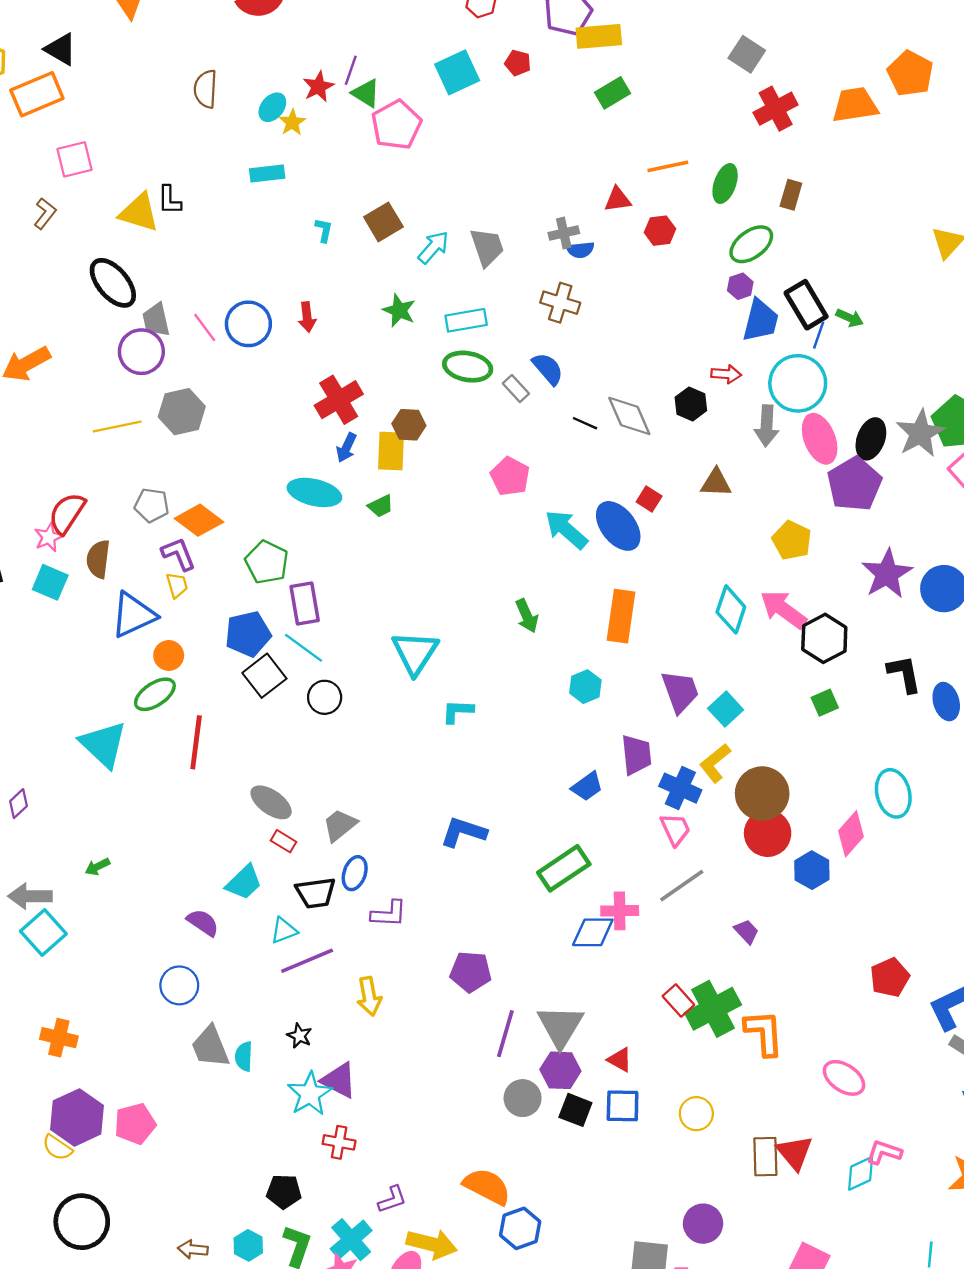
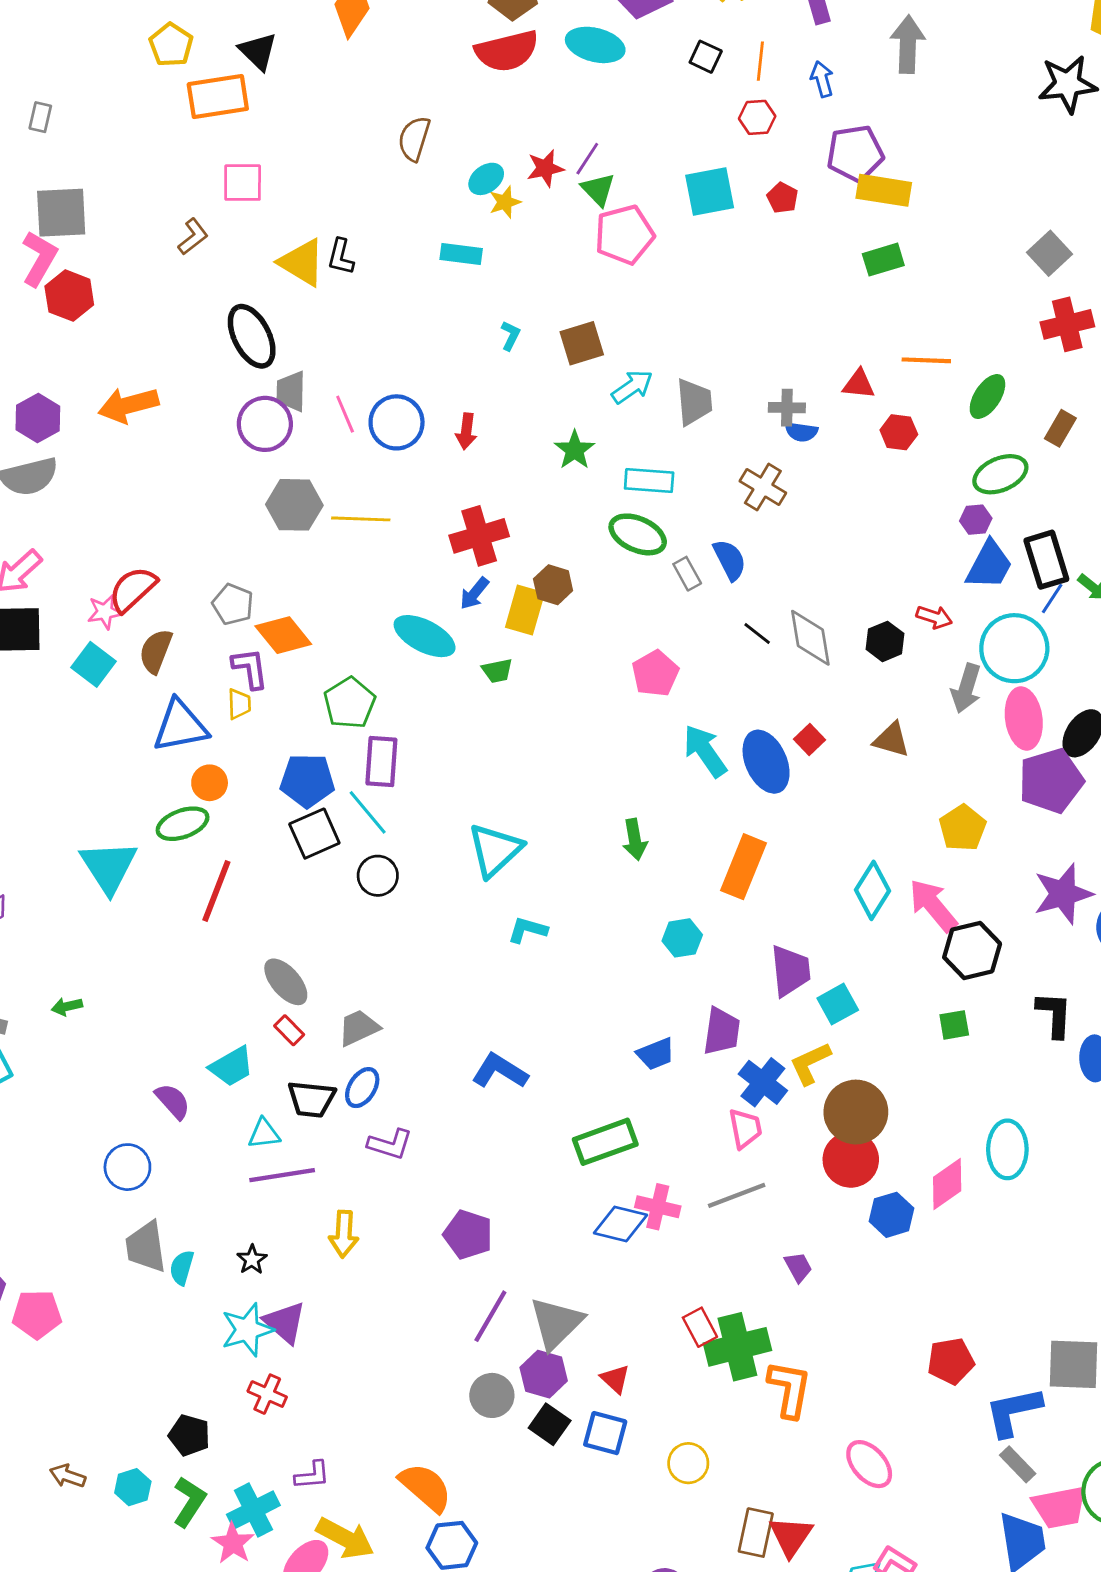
yellow line: (117, 427) -> (361, 519), moved

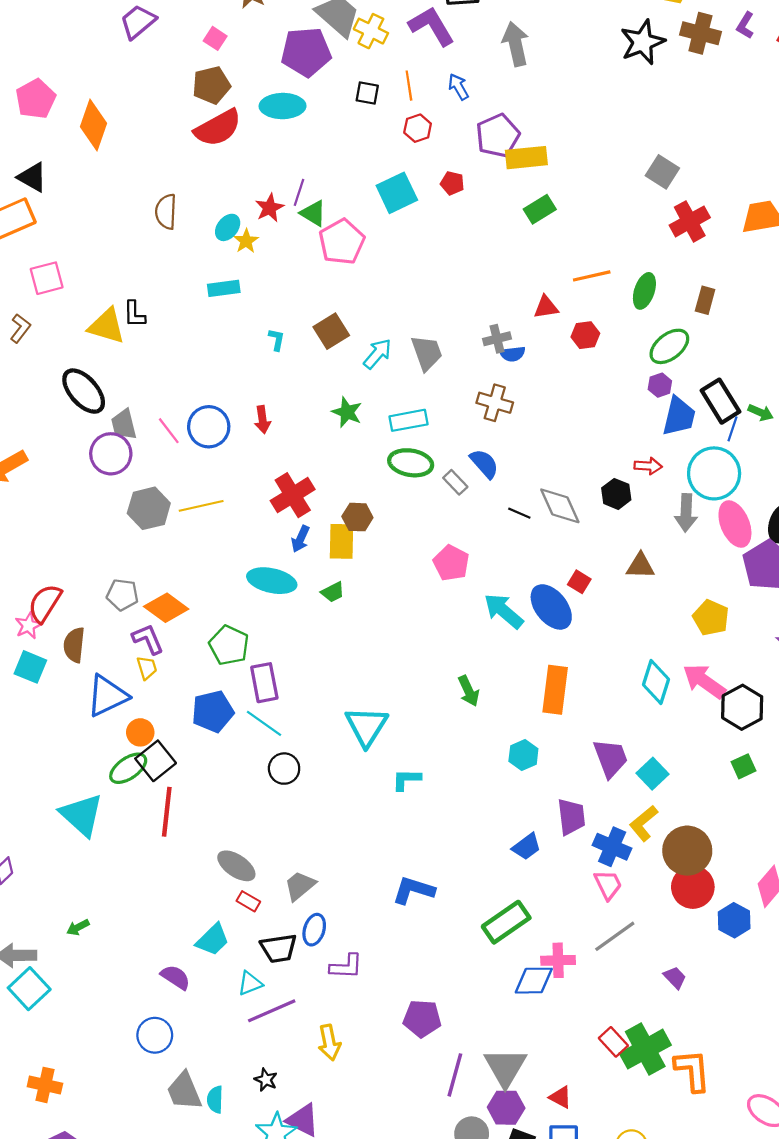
black square: (314, 834) -> (156, 761), moved

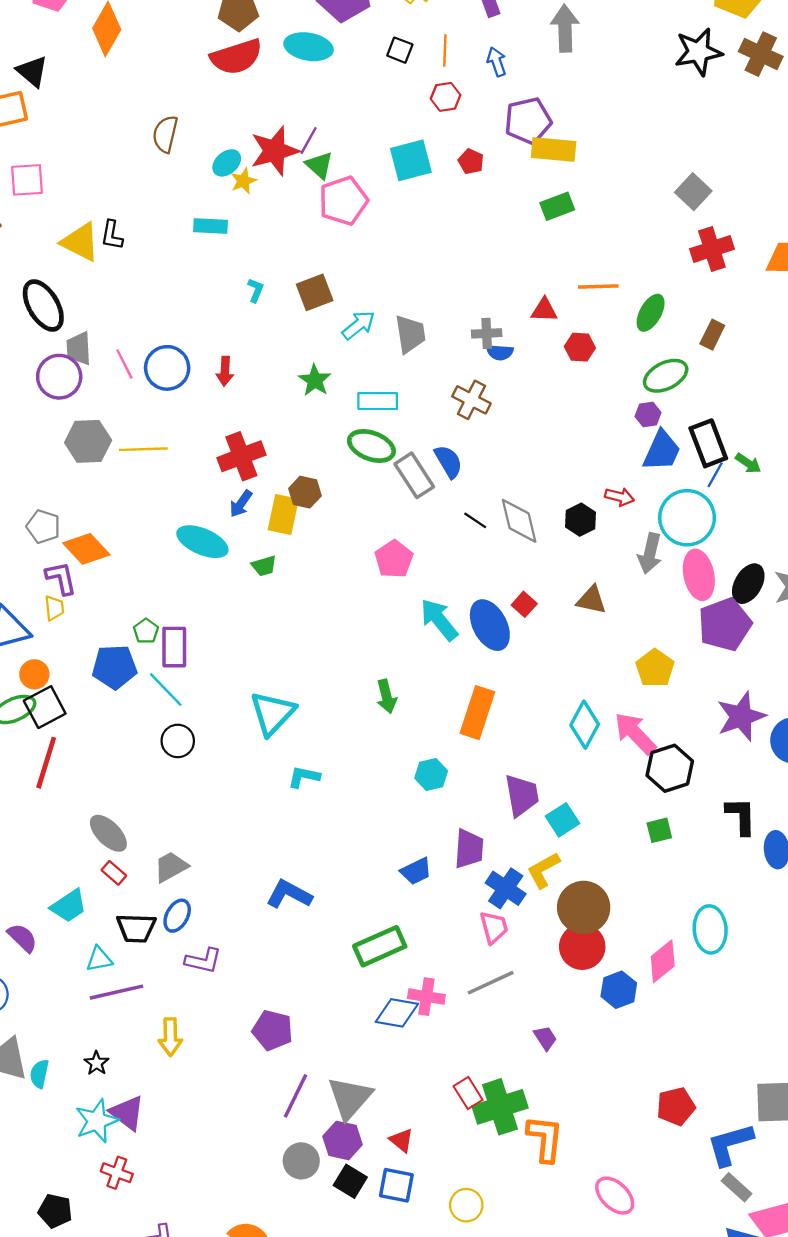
red star: (270, 208) -> (275, 151), size x1.6
gray rectangle: (455, 482) -> (414, 475), size x1.6
green pentagon: (229, 645) -> (146, 631), moved, size x0.6

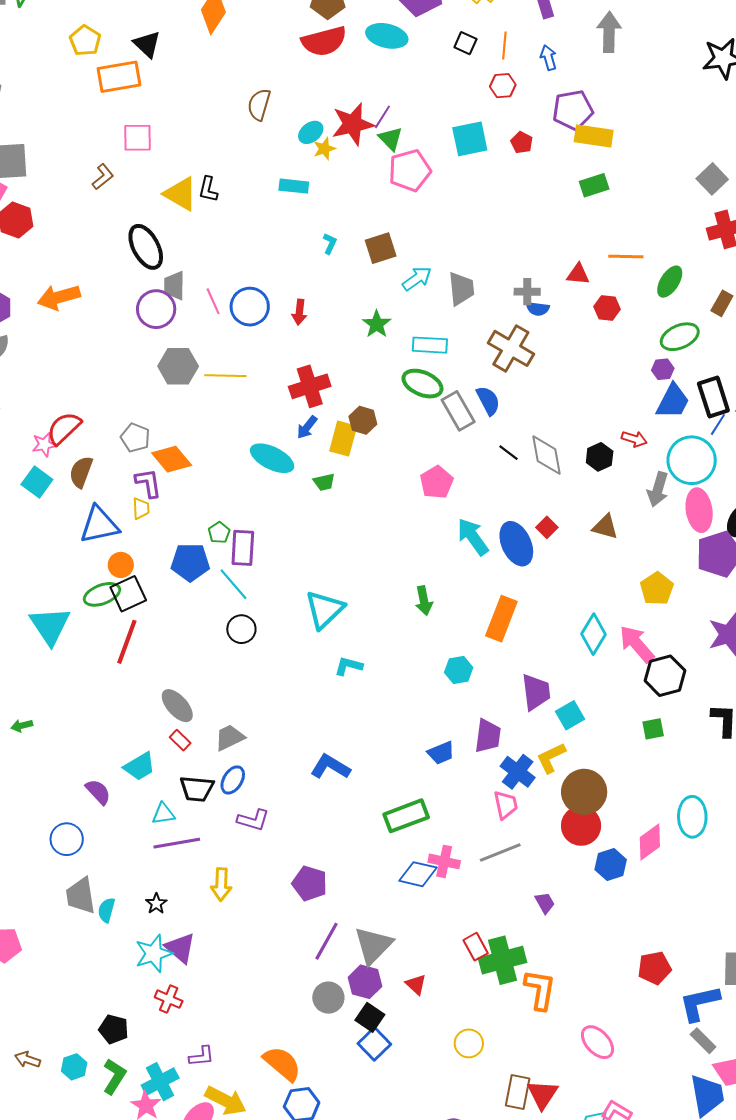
brown cross: (471, 400) -> (511, 348), size x1.4
blue square: (396, 1185) -> (374, 1044), moved, turned 32

